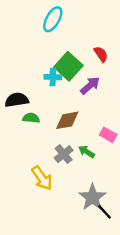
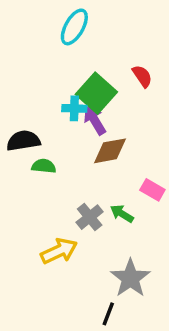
purple arrow: (90, 85) -> (95, 120), moved, turned -80
brown diamond: (67, 120) -> (110, 151), moved
yellow arrow: (42, 178) -> (59, 251), turned -80
black line: (105, 212) -> (108, 314), moved, turned 63

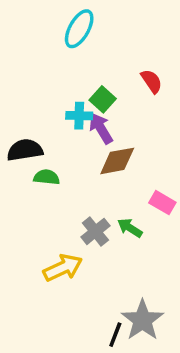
green square: (96, 93) -> (103, 99), size x0.6
gray star: (130, 278) -> (142, 320), moved

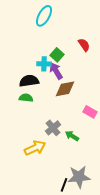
black semicircle: (25, 150) -> (29, 81), moved
green arrow: (130, 228) -> (72, 136), moved
gray star: (142, 320) -> (79, 177), turned 30

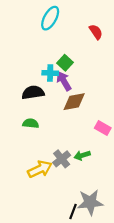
red semicircle: (84, 45) -> (96, 32), moved
green semicircle: (26, 98) -> (31, 123), moved
gray cross: (53, 128) -> (62, 159), moved
green arrow: (72, 136) -> (82, 155), turned -48

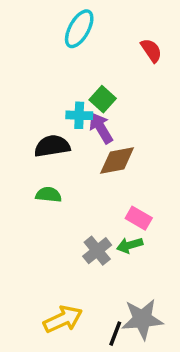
pink rectangle: (103, 128) -> (139, 218), moved
yellow arrow: (40, 169) -> (63, 319), moved

